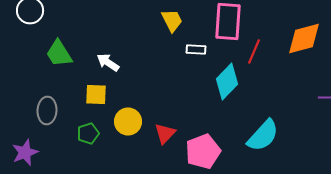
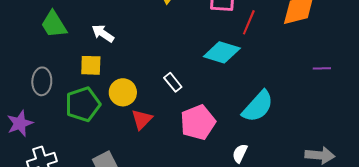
white rectangle: (196, 50) -> (173, 82), moved, turned 48
cyan diamond: (227, 82) -> (222, 52), turned 63
green pentagon: (88, 134) -> (83, 104), size x1.6
red triangle: (165, 134) -> (142, 119), moved

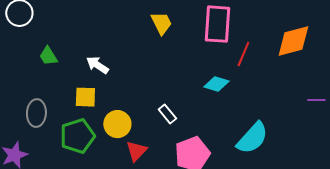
green trapezoid: (54, 24) -> (48, 56), size x0.7
cyan diamond: (222, 52) -> (216, 84), size x0.7

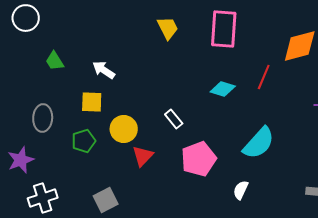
red line: (243, 54) -> (264, 77), moved
green pentagon: (77, 136) -> (84, 141), size x0.7

